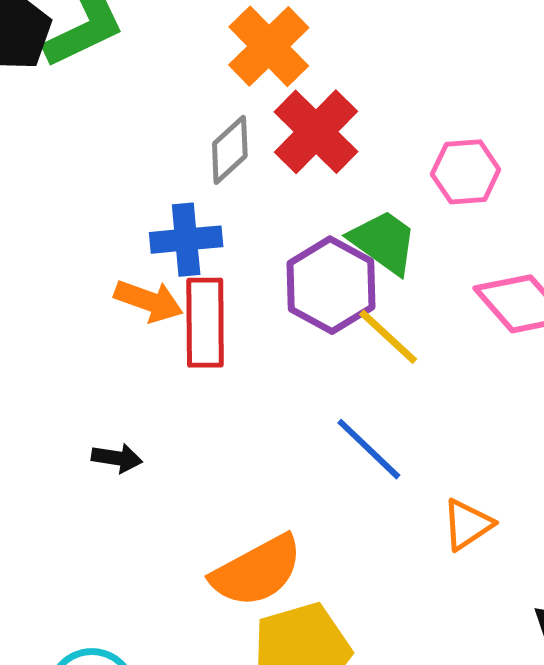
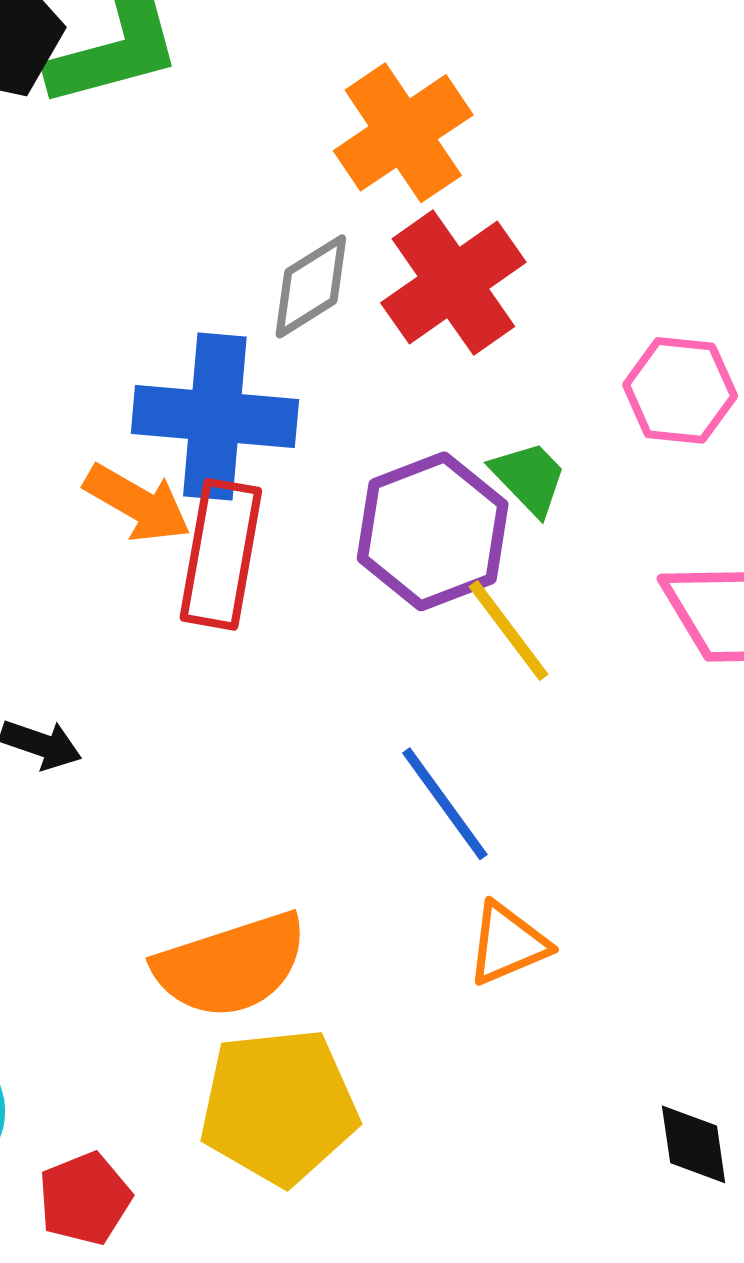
blue cross: (186, 240) -> (215, 417), size x1.4
green trapezoid: (384, 242) -> (529, 478), size x0.7
orange triangle: (467, 524) -> (508, 944), moved

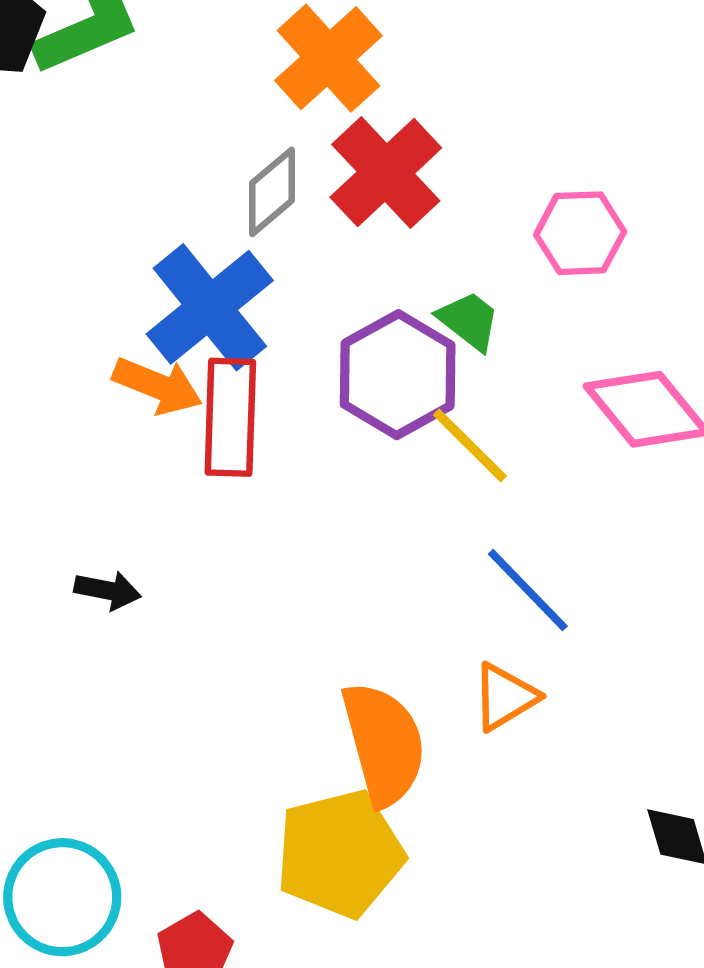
blue cross: (215, 417) -> (210, 307), turned -36
blue line: (445, 804) -> (528, 590), moved
orange semicircle: (231, 965) -> (384, 744), moved, turned -79

